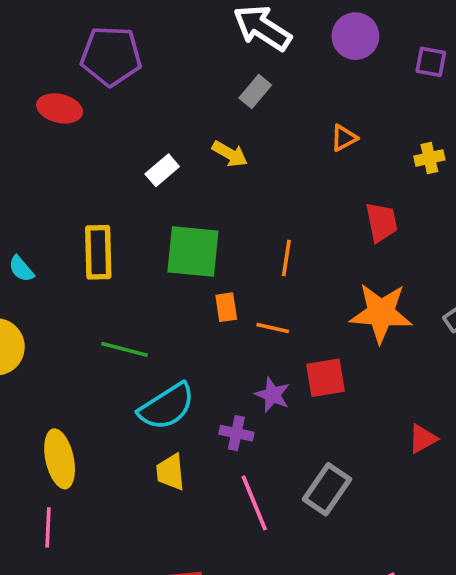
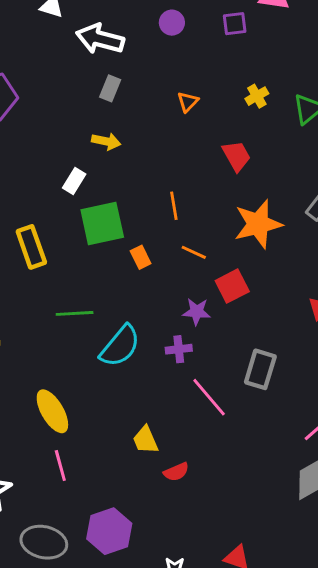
purple circle: (355, 36) -> (172, 23), size x0.7
white rectangle: (162, 170) -> (74, 181), moved
orange line: (273, 328) -> (194, 252), moved, turned 30
yellow trapezoid: (170, 472) -> (145, 440), moved

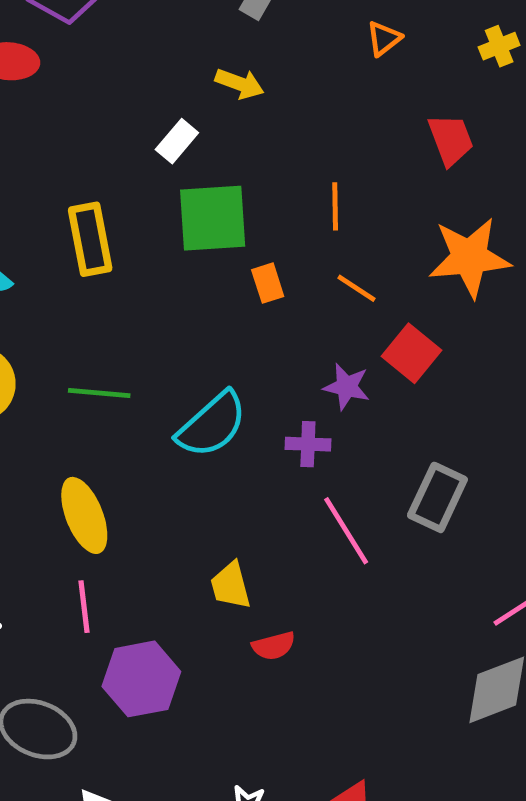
red square: (232, 286) -> (412, 353), turned -32
green line: (75, 313) -> (99, 393), moved
purple hexagon: (109, 531) -> (141, 679), moved

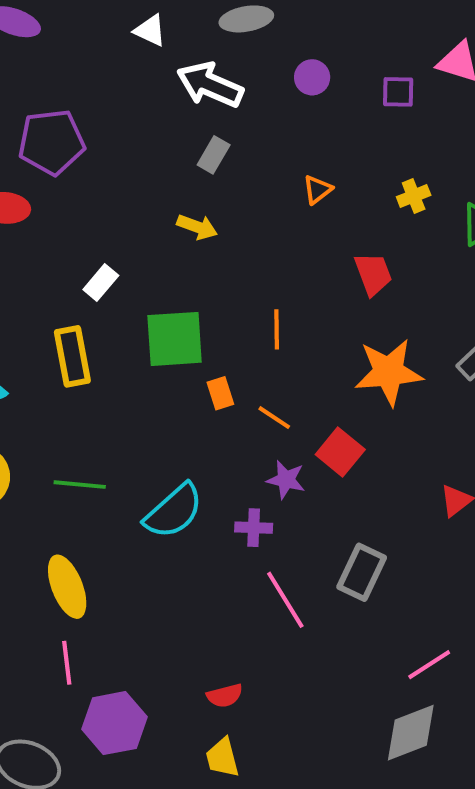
white rectangle: (177, 141) -> (101, 282), moved
orange line: (357, 288) -> (274, 418), moved
yellow trapezoid: (231, 586) -> (222, 758), moved

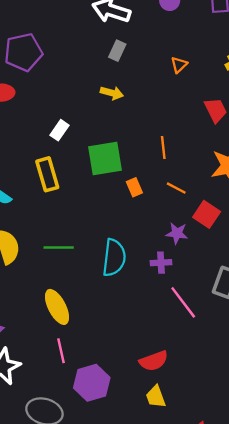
orange line: (274, 418) -> (176, 188), moved
cyan semicircle: (174, 511) -> (114, 258), turned -36
red semicircle: (225, 696) -> (154, 361), size x1.4

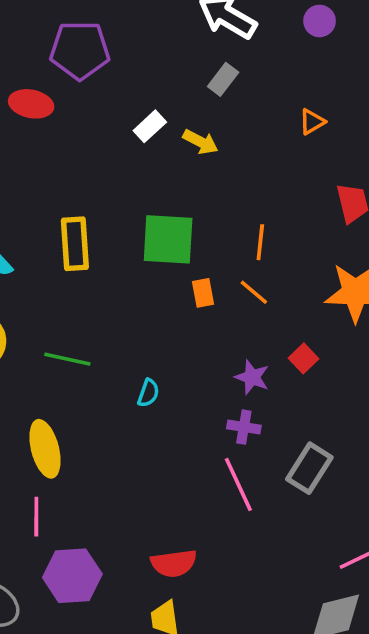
white rectangle: (60, 130) -> (150, 126), moved
orange line: (176, 188) -> (254, 292), moved
red square: (207, 214) -> (304, 358), size x0.7
cyan semicircle: (114, 258) -> (148, 393), size x0.5
purple cross: (161, 263) -> (244, 427), moved

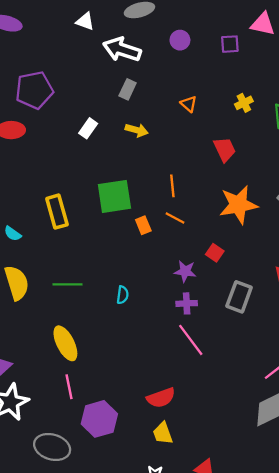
orange triangle: (312, 122) -> (189, 104), turned -36
yellow arrow: (201, 142) -> (137, 130), moved
gray rectangle: (309, 468) -> (239, 297), moved

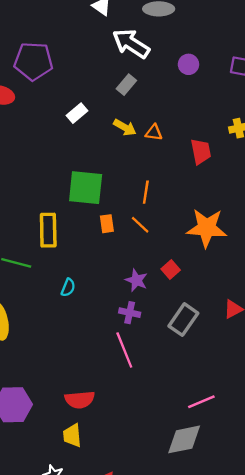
purple circle: (180, 40) -> (188, 64), moved
orange triangle: (189, 104) -> (154, 133), moved, turned -48
red trapezoid: (225, 149) -> (201, 151), moved
yellow rectangle: (57, 212) -> (48, 230), moved

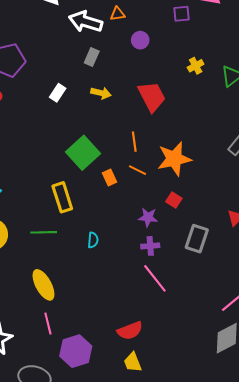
purple circle: (188, 64) -> (140, 40), moved
orange triangle: (154, 133) -> (118, 14), moved
red trapezoid: (201, 151) -> (152, 96), moved, size x1.4
green square: (86, 188) -> (83, 153), turned -32
orange star: (207, 228) -> (174, 159), moved

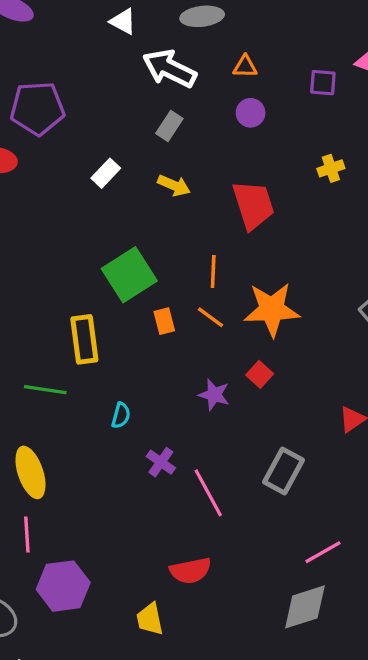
orange triangle: (118, 14) -> (245, 66), moved
gray rectangle: (197, 239) -> (283, 471), moved
purple cross: (150, 246) -> (161, 462), moved, turned 30
red semicircle: (130, 331) -> (190, 571), moved

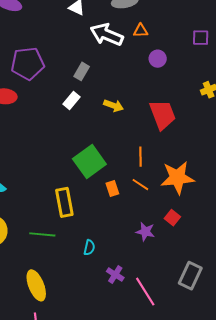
orange triangle: (245, 66) -> (141, 31), moved
gray rectangle: (169, 126) -> (82, 71), moved

